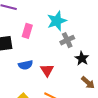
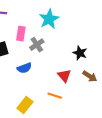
gray cross: (67, 40) -> (37, 45), moved
red triangle: (47, 70) -> (64, 76), moved

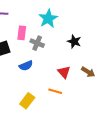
gray cross: (37, 45) -> (37, 43), turned -32
black star: (80, 53) -> (74, 41), moved

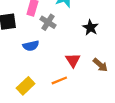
orange line: (55, 91) -> (59, 80), turned -48

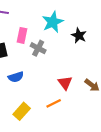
black star: (90, 28) -> (79, 35), moved
blue semicircle: (31, 46) -> (16, 77), moved

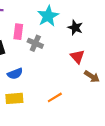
red triangle: (65, 83) -> (77, 57), moved
yellow rectangle: (22, 111) -> (14, 98), moved, turned 48

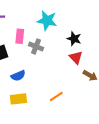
cyan star: (48, 16) -> (47, 21), turned -30
black star: (75, 28) -> (74, 39), moved

